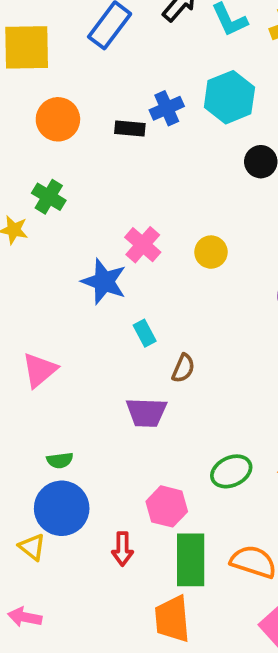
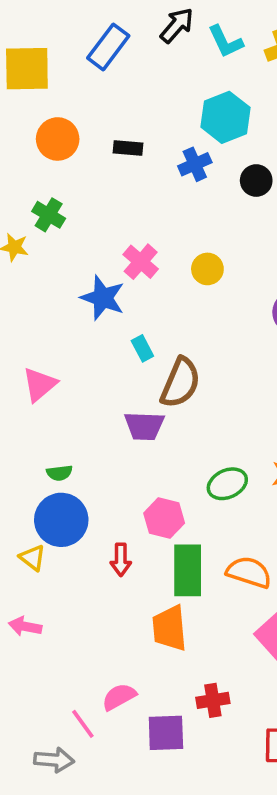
blue cross: (167, 108) -> (195, 164), moved
brown semicircle: (183, 368) -> (180, 383), size x1.8

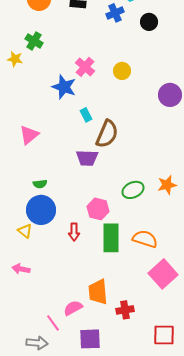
orange trapezoid: (170, 628) -> (98, 292), moved
purple square: (166, 733) -> (90, 339), moved

